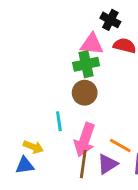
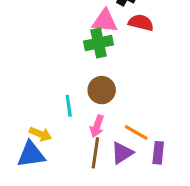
brown circle: (85, 93) -> (102, 90), moved
pink arrow: (85, 140) -> (97, 126), size x0.6
blue triangle: (25, 165) -> (31, 154), size x1.4

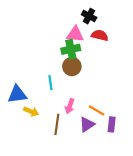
brown circle: (102, 90) -> (72, 66), moved
cyan line: (69, 106) -> (50, 83), moved
brown line: (95, 153) -> (57, 124), moved
blue triangle: (31, 154) -> (17, 94), moved

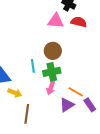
green cross: (71, 49) -> (52, 72), moved
brown line: (57, 124) -> (27, 114), moved
purple rectangle: (112, 124) -> (90, 105), turned -40

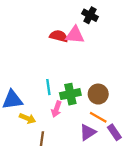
red semicircle: (79, 22) -> (59, 36), moved
brown circle: (53, 51) -> (98, 94), moved
pink arrow: (51, 88) -> (56, 109), moved

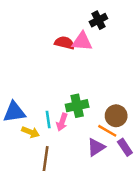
black cross: (90, 15) -> (98, 20), turned 35
cyan line: (48, 87) -> (48, 120), moved
brown circle: (98, 94) -> (116, 116), moved

